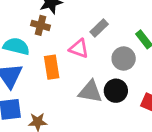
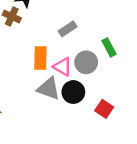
pink triangle: (79, 48) -> (62, 67), moved
orange rectangle: (52, 67) -> (40, 58), moved

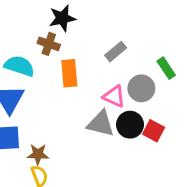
orange rectangle: (40, 58) -> (69, 73), moved
red square: (104, 109) -> (154, 131), moved

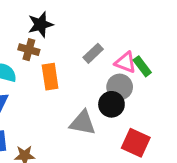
pink triangle: (114, 96) -> (125, 62), moved
black circle: (130, 125) -> (111, 104), moved
red square: (154, 131) -> (136, 143), moved, size x1.4

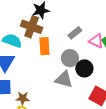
brown cross: (29, 50) -> (32, 27), size x1.5
gray circle: (120, 87) -> (70, 58), moved

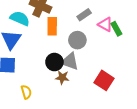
black circle: (84, 68) -> (54, 62), moved
brown star: (23, 98) -> (62, 77), moved

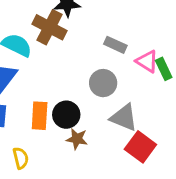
gray rectangle: (84, 15) -> (115, 45), turned 56
orange rectangle: (52, 26) -> (40, 116), moved
gray triangle: (70, 61) -> (124, 117), moved

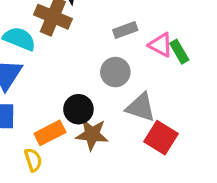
gray rectangle: (115, 45) -> (125, 30), turned -40
orange rectangle: (40, 116) -> (50, 133), moved, turned 64
brown star: (77, 139) -> (92, 134), size x1.4

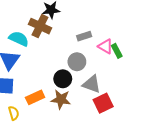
black circle: (78, 109) -> (63, 79), moved
red square: (161, 138) -> (103, 103), turned 30
yellow semicircle: (33, 160) -> (14, 113), moved

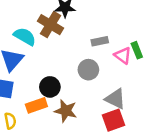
green rectangle: (117, 51) -> (137, 50), moved
black circle: (63, 79) -> (50, 87), moved
gray triangle: (92, 84) -> (115, 99), moved

